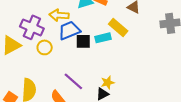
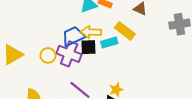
yellow arrow: (59, 15) -> (91, 32), moved
purple cross: (32, 27) -> (69, 54), moved

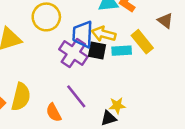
blue trapezoid: (73, 36) -> (83, 34), turned -75
yellow circle: (48, 55) -> (46, 17), moved, size x1.5

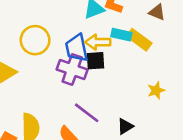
cyan rectangle: (122, 51) -> (121, 35), moved, turned 30
yellow star: (117, 106) -> (156, 90), moved

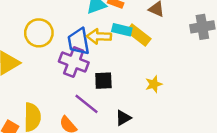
black square: (96, 61) -> (103, 81), moved

